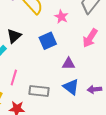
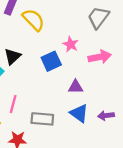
pink star: (61, 17) -> (71, 44), moved
pink arrow: (90, 38) -> (100, 57), turned -132

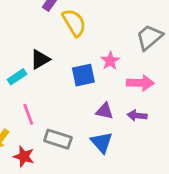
pink line: (13, 104) -> (28, 114), turned -48
purple arrow: (106, 116) -> (137, 116), moved

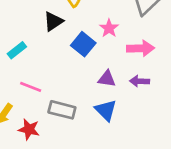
black triangle: (40, 59) -> (53, 21), moved
blue square: (83, 75) -> (83, 44), turned -35
pink line: (28, 114) -> (31, 87), turned -45

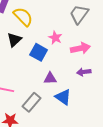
purple triangle: (107, 79) -> (50, 78), moved
gray rectangle: (62, 110) -> (31, 102), turned -54

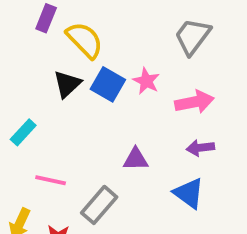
blue square: (39, 52) -> (108, 84), moved
blue triangle: (63, 97) -> (189, 193), moved

